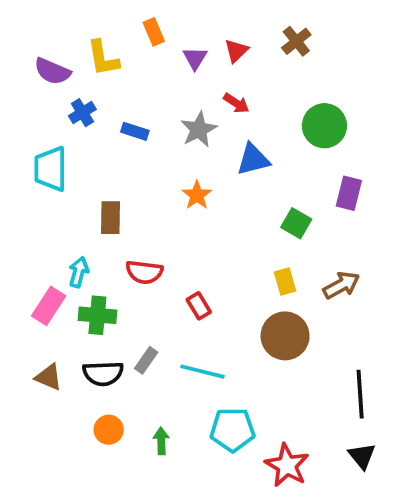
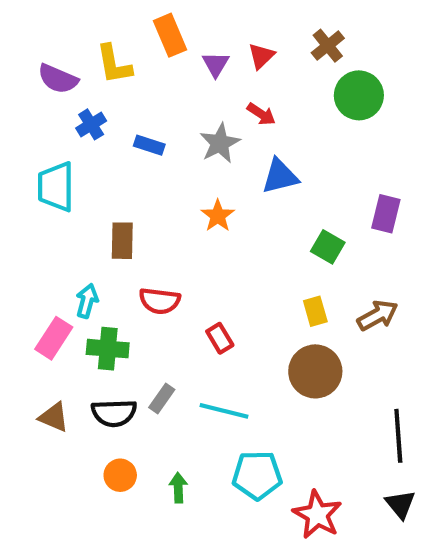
orange rectangle: (154, 32) -> (170, 35), size x1.4
green circle: (324, 126) -> (359, 95), moved

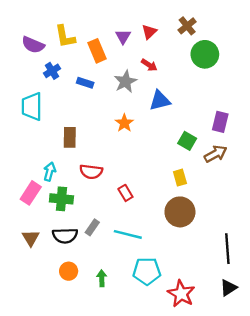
orange rectangle: (170, 35) -> (97, 51), moved
brown arrow: (378, 315) -> (216, 154), moved
brown triangle: (54, 417) -> (31, 238), turned 36
black triangle: (400, 504) -> (229, 288), turned 36

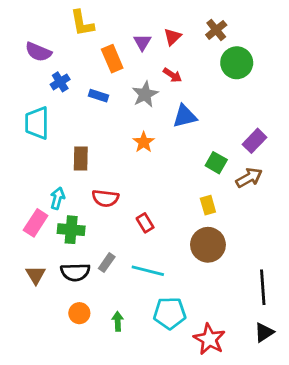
yellow L-shape: (65, 37) -> (82, 23), moved
purple rectangle: (220, 122) -> (254, 141), turned 30

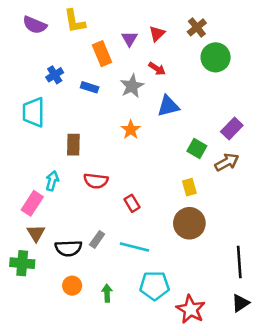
purple semicircle: (38, 52) -> (35, 25), moved
green cross: (71, 230) -> (22, 263), moved
brown triangle: (36, 275) -> (36, 233), moved

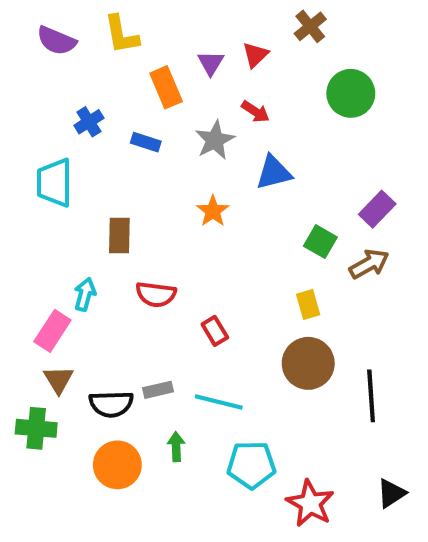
brown cross: (197, 27) -> (310, 26), moved
gray rectangle: (97, 239) -> (158, 390), turned 42
black line: (239, 262) -> (371, 396), moved
orange circle: (72, 286) -> (117, 465), size x1.5
green arrow: (107, 293) -> (176, 447), moved

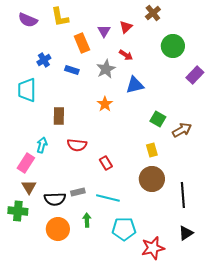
purple rectangle: (377, 209) -> (195, 75), moved
black triangle: (391, 493) -> (186, 233), moved
red star: (310, 503) -> (153, 248), turned 30

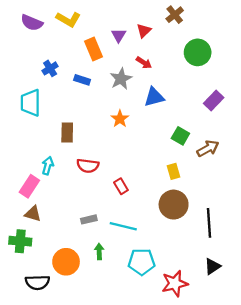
yellow L-shape: (60, 17) -> (68, 19), turned -50
purple rectangle: (195, 75) -> (214, 100), moved
brown triangle: (29, 187) -> (33, 214), turned -42
black semicircle: (55, 199) -> (37, 282), moved

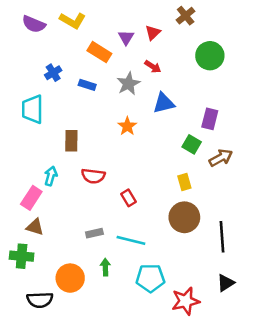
orange rectangle: (93, 49) -> (99, 52), turned -35
purple rectangle: (214, 100) -> (210, 119), moved, turned -30

